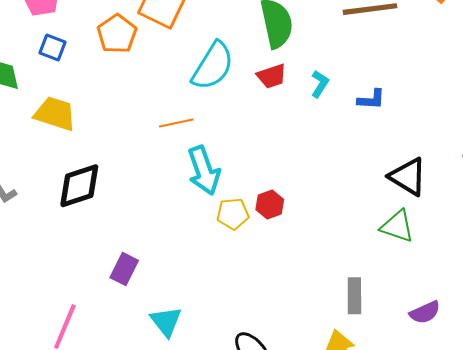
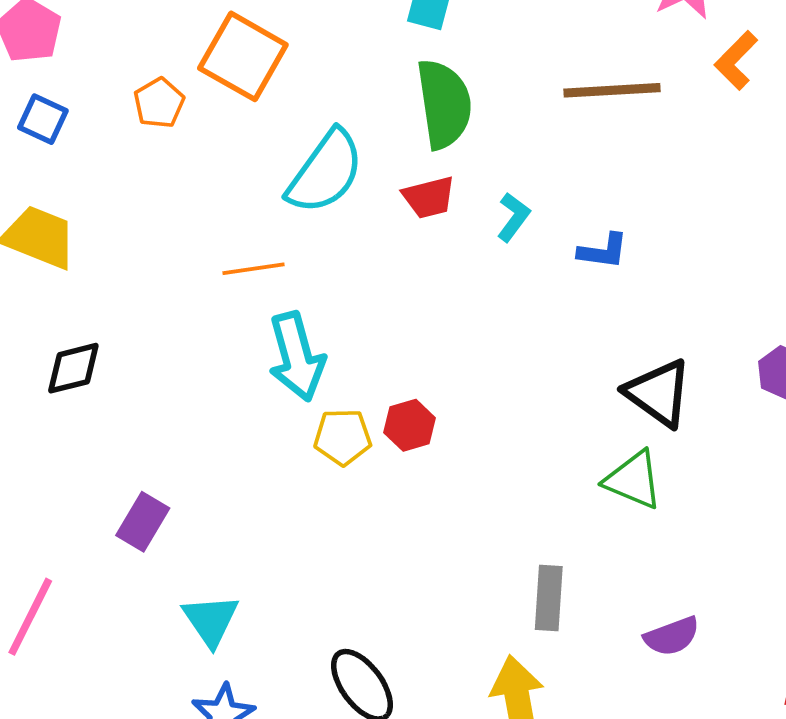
orange pentagon: (117, 34) -> (159, 103), size x0.7
black diamond: (79, 186) -> (73, 368), size x0.7

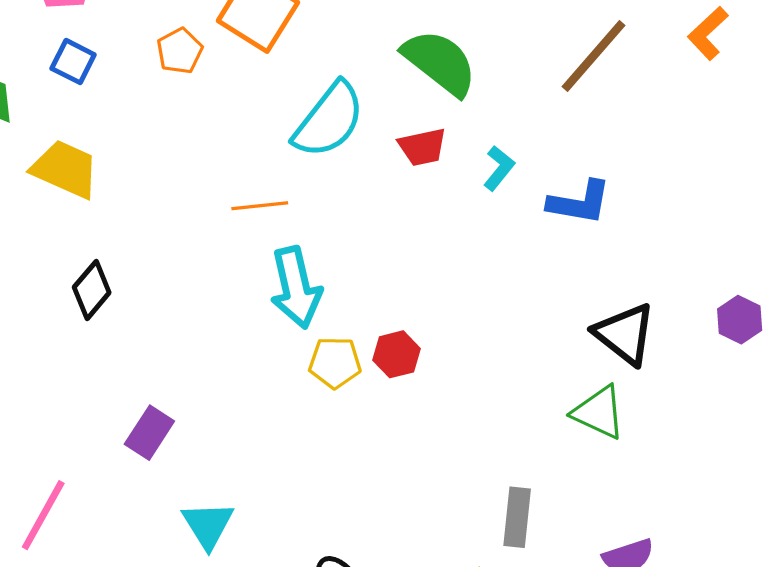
brown line: (612, 90) -> (594, 56), turned -48
green semicircle: (444, 104) -> (440, 62), turned -46
blue L-shape: (603, 251) -> (579, 202), size x1.4
black diamond: (73, 368) -> (92, 290), turned -38

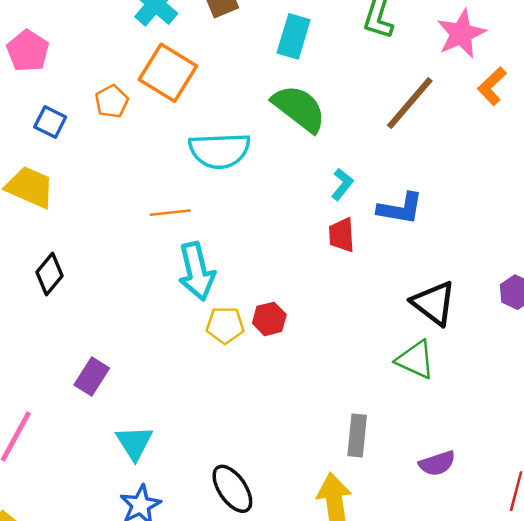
blue square: (73, 62) -> (50, 122), moved
cyan semicircle: (329, 120) -> (220, 151), turned 50
red trapezoid: (422, 147) -> (342, 235), moved, turned 99

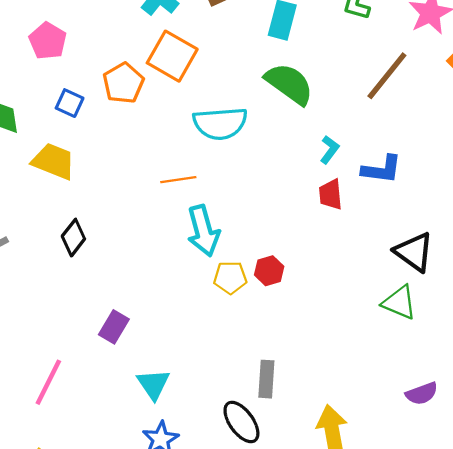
orange pentagon: (112, 101) -> (123, 83), size x1.4
gray rectangle: (357, 436) -> (266, 379), moved

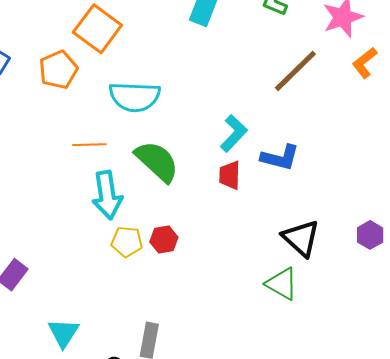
orange pentagon: (123, 83) -> (58, 70), moved
green semicircle: (289, 84) -> (157, 161), moved
cyan L-shape: (330, 150) -> (234, 133), size x1.4
cyan triangle: (153, 384) -> (63, 333), moved

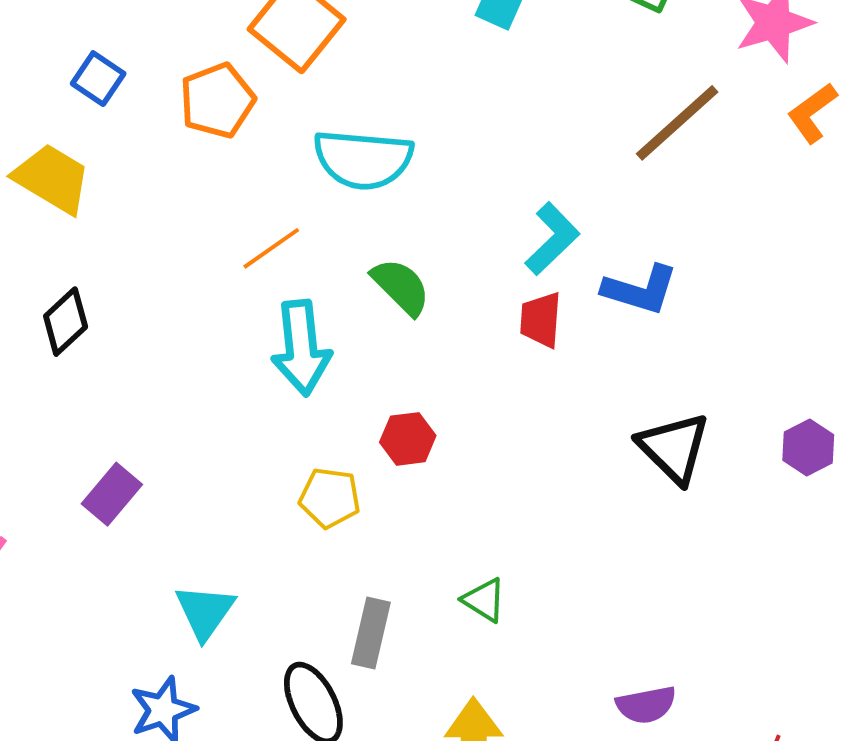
orange line: (89, 145) -> (271, 248), turned -36
green semicircle: (157, 161) -> (401, 287), size x0.7
yellow pentagon: (127, 242) -> (330, 498), moved
green triangle: (282, 284) -> (484, 600), moved, size x0.7

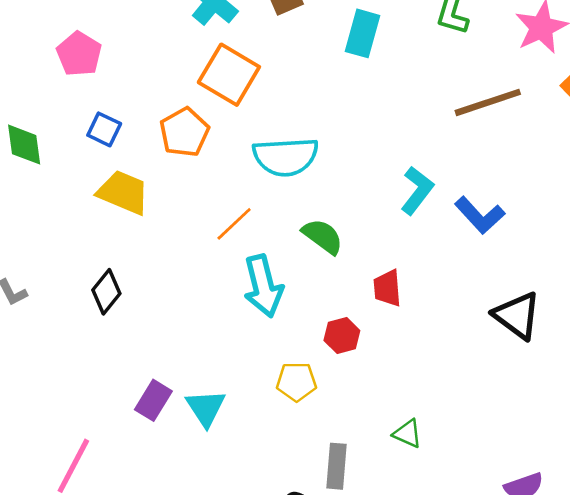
brown line: (677, 123) -> (488, 102), turned 32
yellow trapezoid: (52, 179) -> (123, 192), moved
blue L-shape: (640, 290) -> (480, 215), turned 39
red trapezoid: (541, 320) -> (387, 288), moved
cyan triangle: (205, 612) -> (206, 408), moved

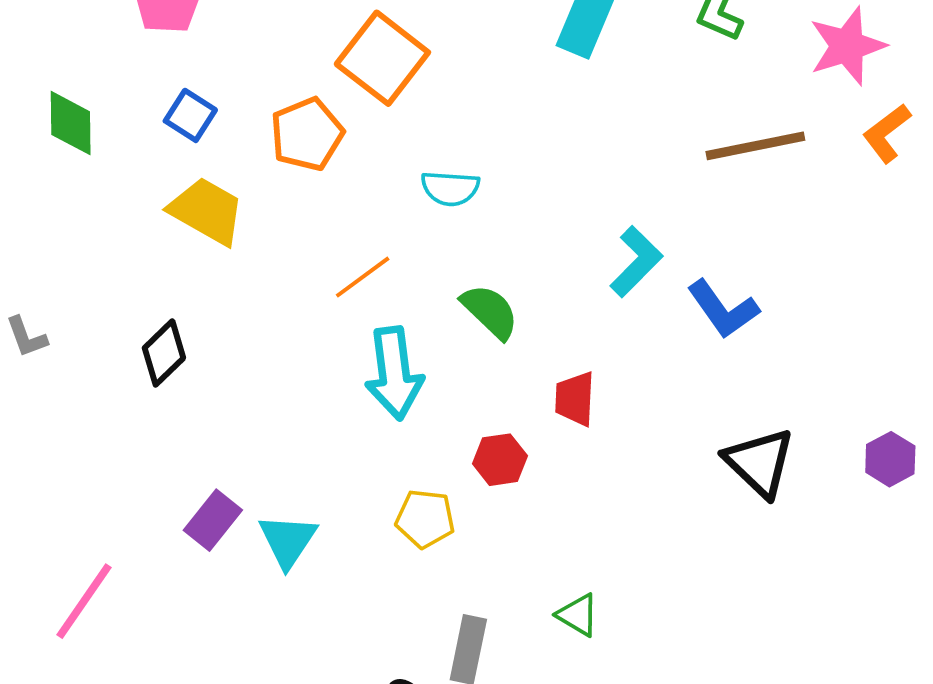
cyan semicircle: (286, 157) -> (450, 188), size x0.6

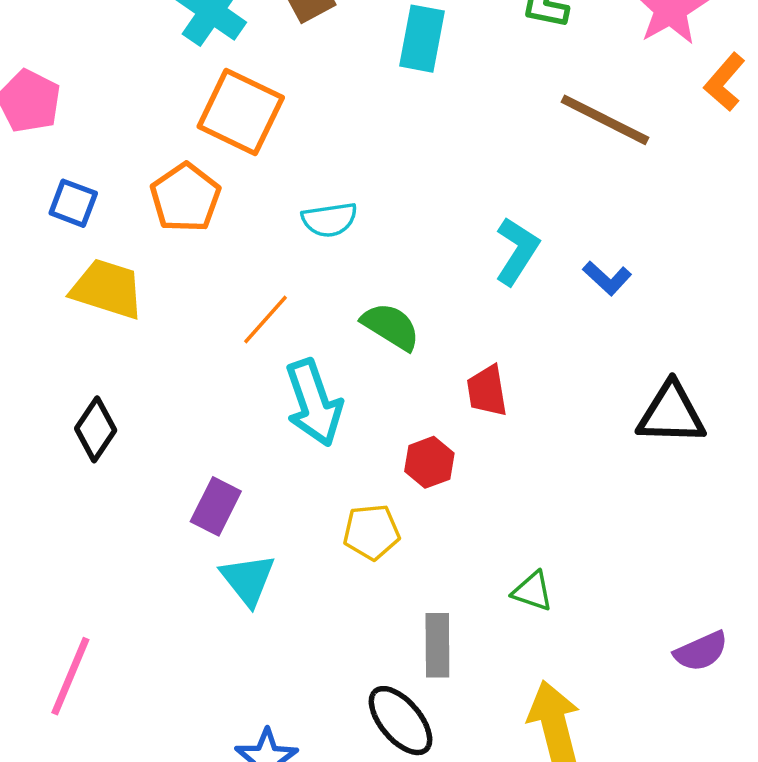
brown line: (755, 146) -> (605, 120), turned 50
blue L-shape: (723, 309) -> (607, 278), size x0.7
black triangle: (759, 462) -> (671, 414), turned -30
purple rectangle: (213, 520) -> (216, 506), moved

